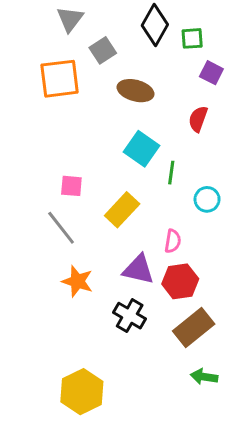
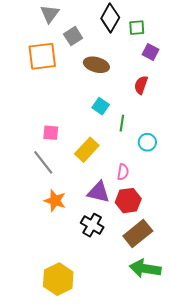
cyan square: (141, 149) -> (101, 106), size x0.7
green arrow: (204, 377) -> (145, 269), size x1.6

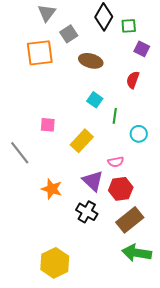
gray line: (43, 162) -> (20, 153), moved
pink semicircle: (123, 172) -> (116, 162), turned 70
purple triangle: (99, 192) -> (93, 181), turned 30

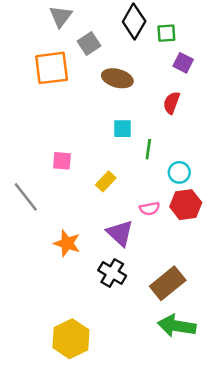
cyan square: (95, 100) -> (123, 129), turned -35
yellow rectangle: (82, 141) -> (106, 181), size x0.7
red hexagon: (121, 189) -> (186, 205), moved

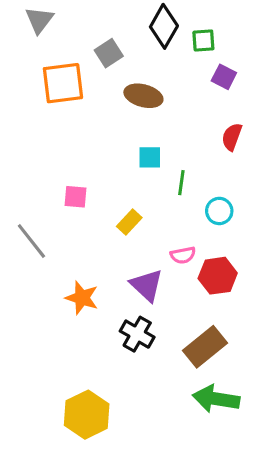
gray triangle: (61, 16) -> (39, 20), moved
red semicircle: (172, 103) -> (232, 137), moved
red hexagon: (186, 205) -> (218, 276), moved

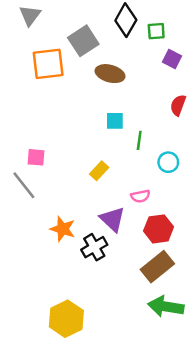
gray square: (109, 53) -> (83, 41), size x1.4
pink square: (76, 197) -> (36, 157), moved
red hexagon: (218, 276) -> (159, 229), moved
black cross: (137, 334) -> (94, 247), moved, turned 30

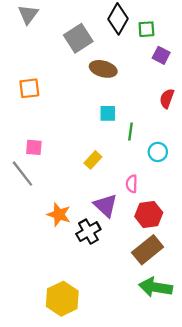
orange square: (48, 64) -> (29, 88), moved, size x0.7
pink semicircle: (140, 196) -> (132, 184), turned 102

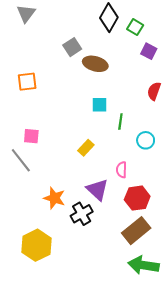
green square: (146, 29) -> (135, 27), turned 35
gray square: (78, 38) -> (72, 47), moved, size x0.7
yellow hexagon: (62, 299) -> (37, 245), moved

